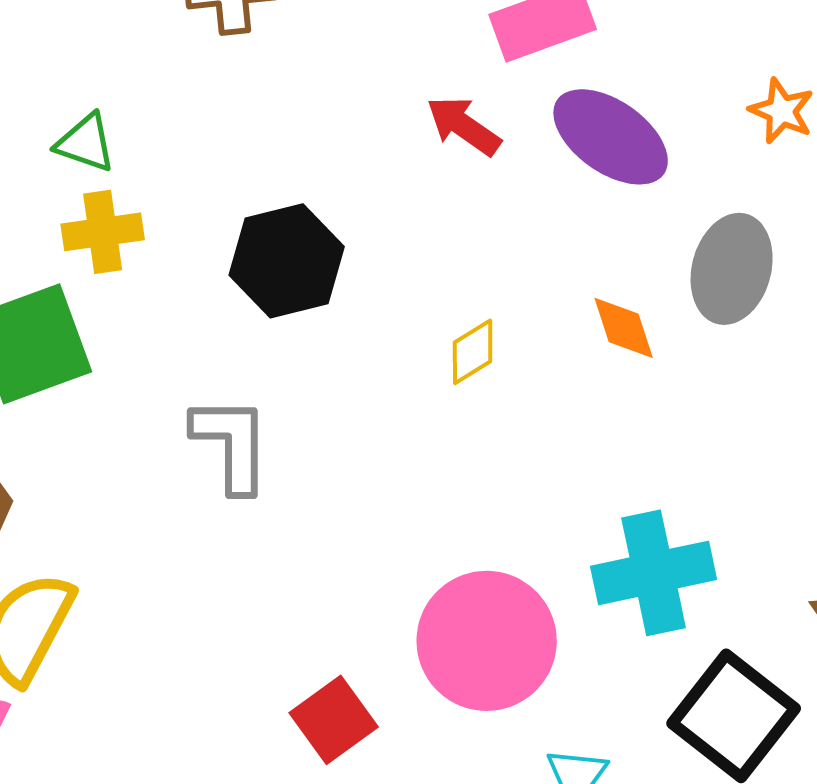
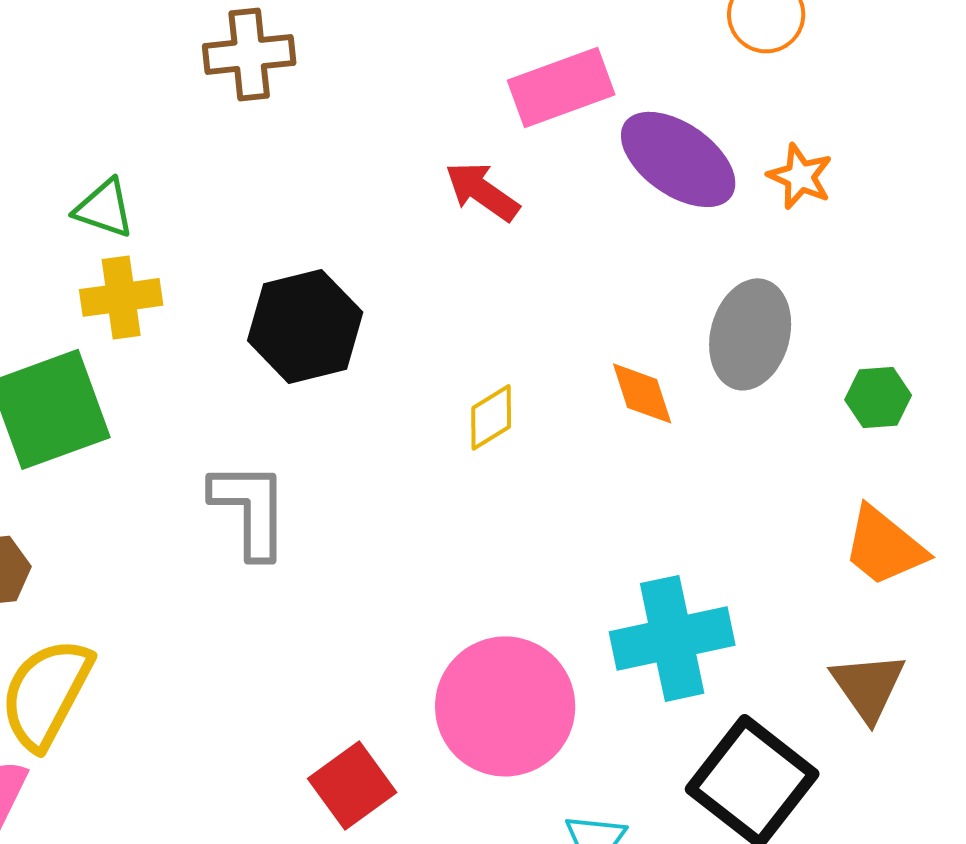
purple ellipse: (611, 137) -> (678, 159), moved

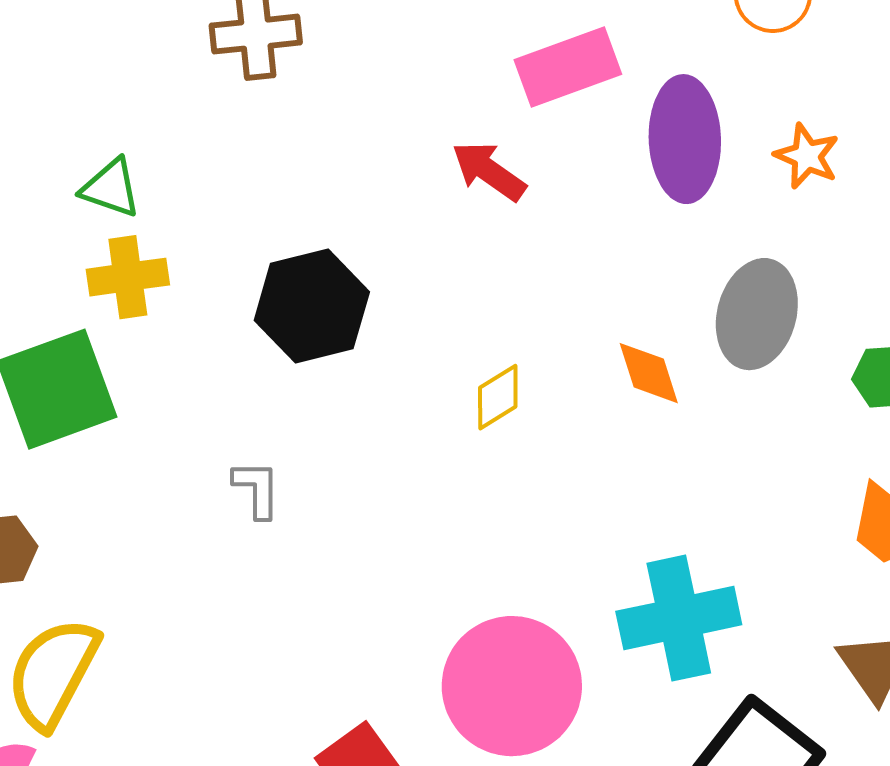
purple ellipse: (678, 159) -> (685, 139), turned 53
gray L-shape: (250, 509) -> (257, 489), size x0.6

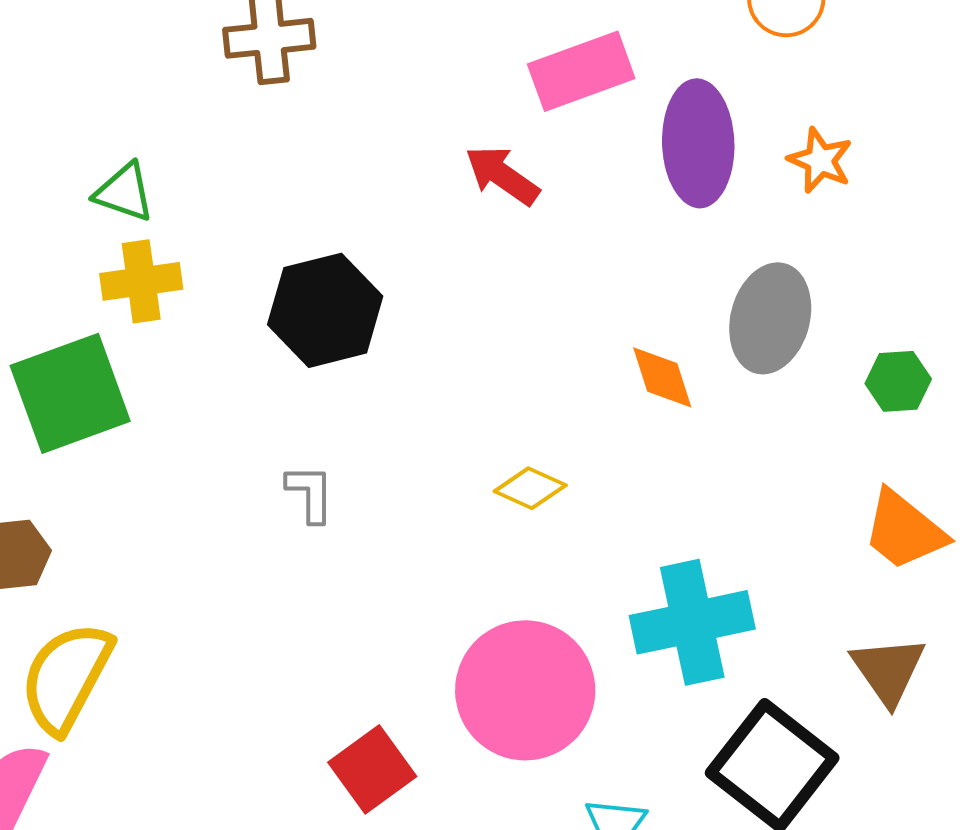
yellow diamond: (498, 397) -> (530, 488), moved, turned 56
gray L-shape: (257, 489) -> (310, 493), moved

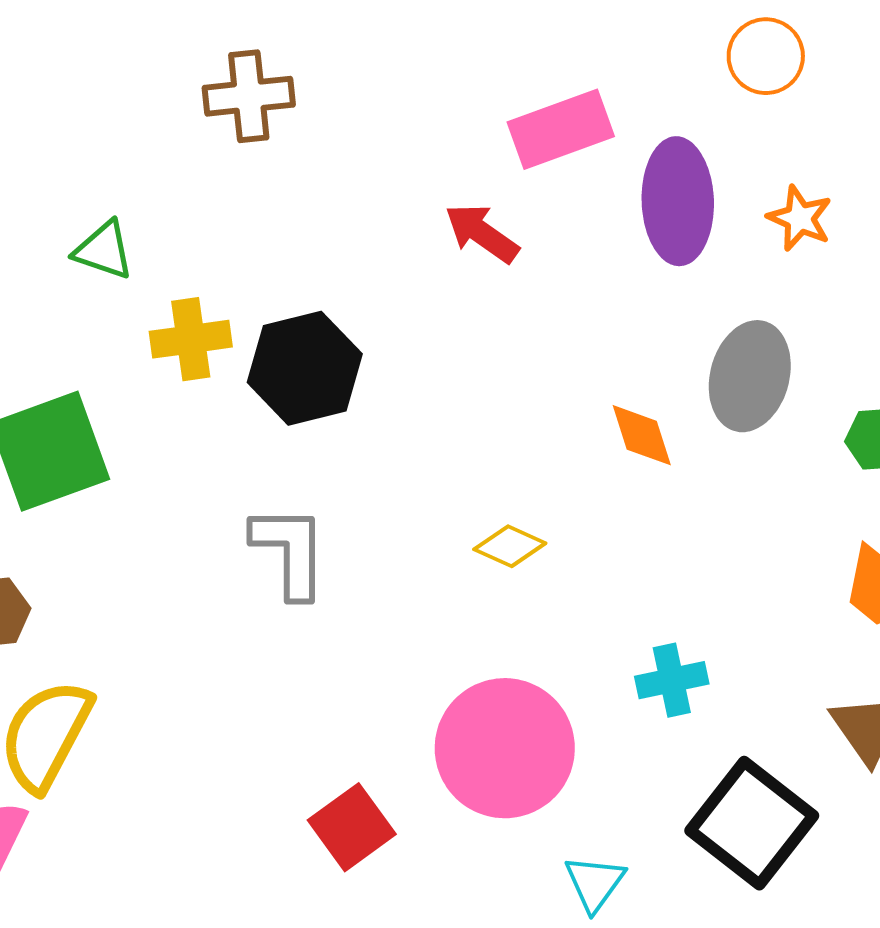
yellow cross: (141, 281) -> (191, 339), moved
gray L-shape: (310, 493) -> (290, 551), size x1.6
cyan cross: (692, 622) -> (672, 680), size x0.6

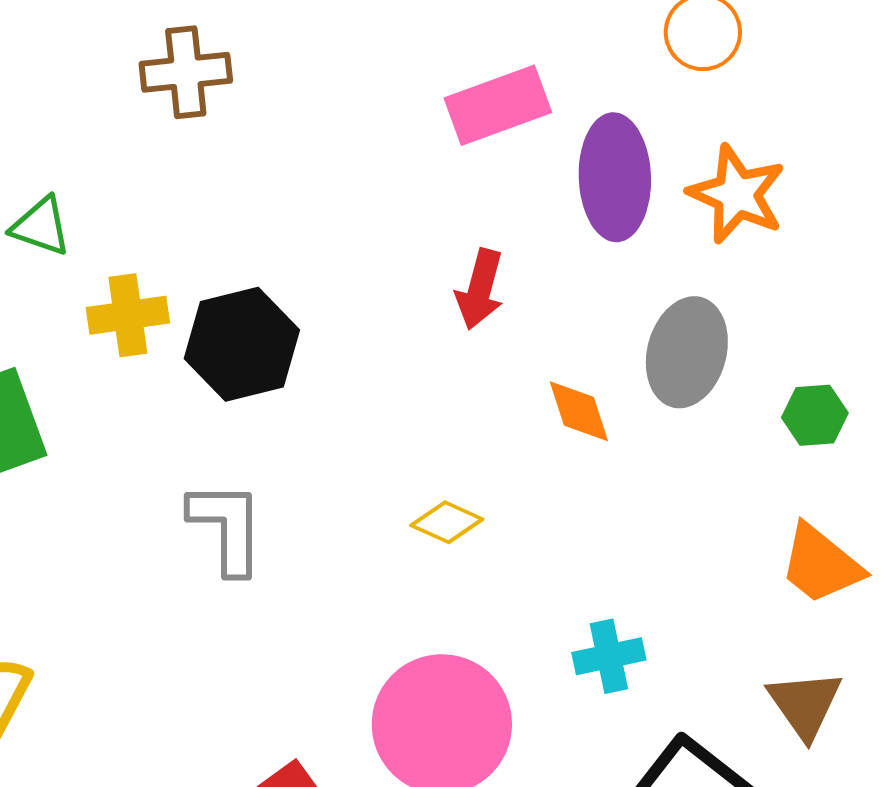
orange star: (800, 218) -> (737, 194), size x1.5
red arrow: (482, 233) -> (480, 289), moved, turned -110

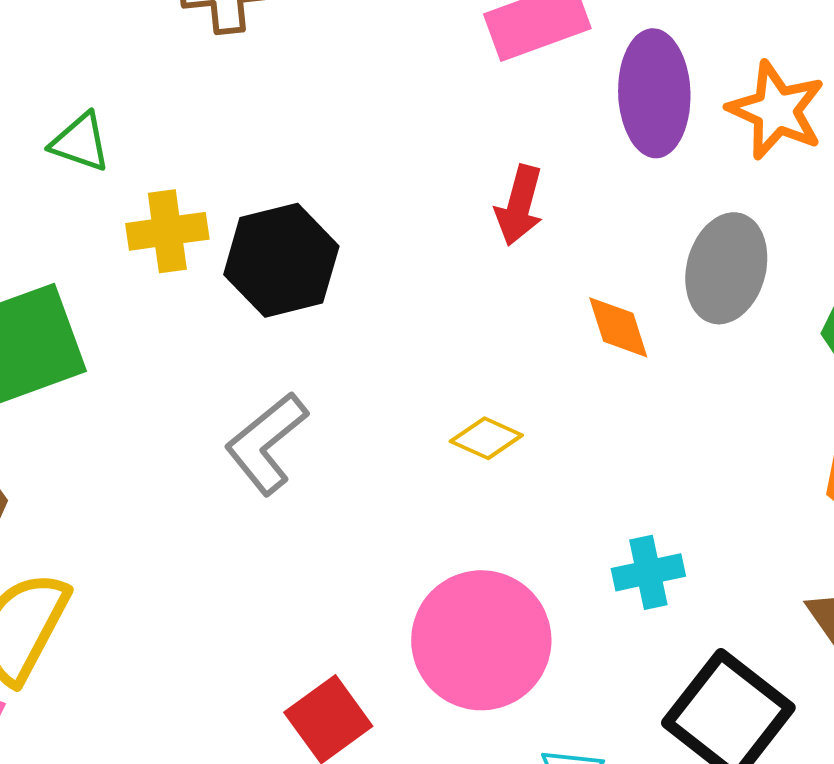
gray L-shape: (227, 527) -> (266, 443), turned -129

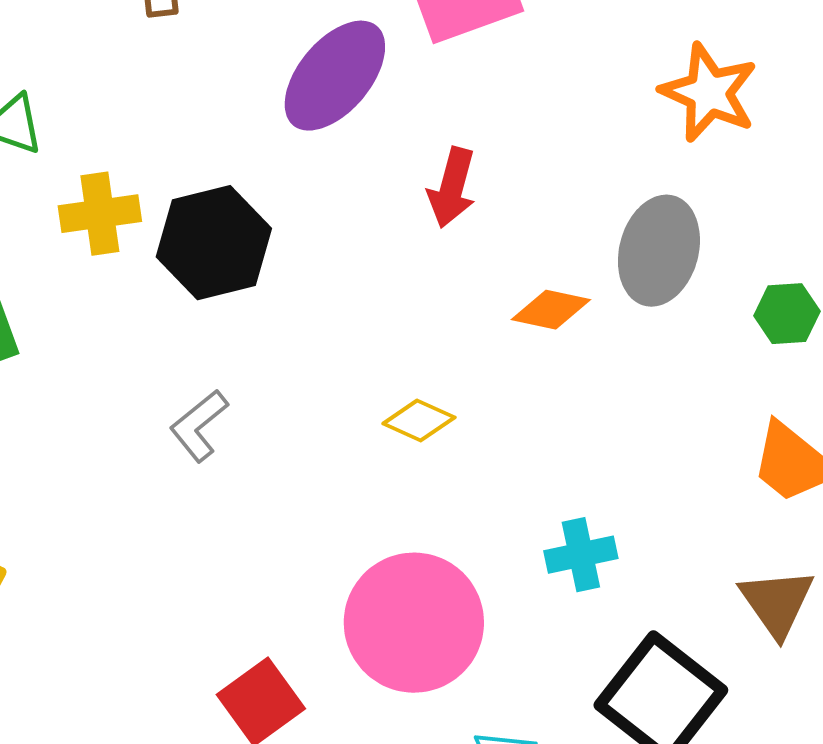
purple ellipse: (654, 93) -> (335, 76), moved, turned 42
orange diamond: (618, 327) -> (551, 310), turned -60
gray L-shape: (266, 443) -> (199, 426), size x0.7

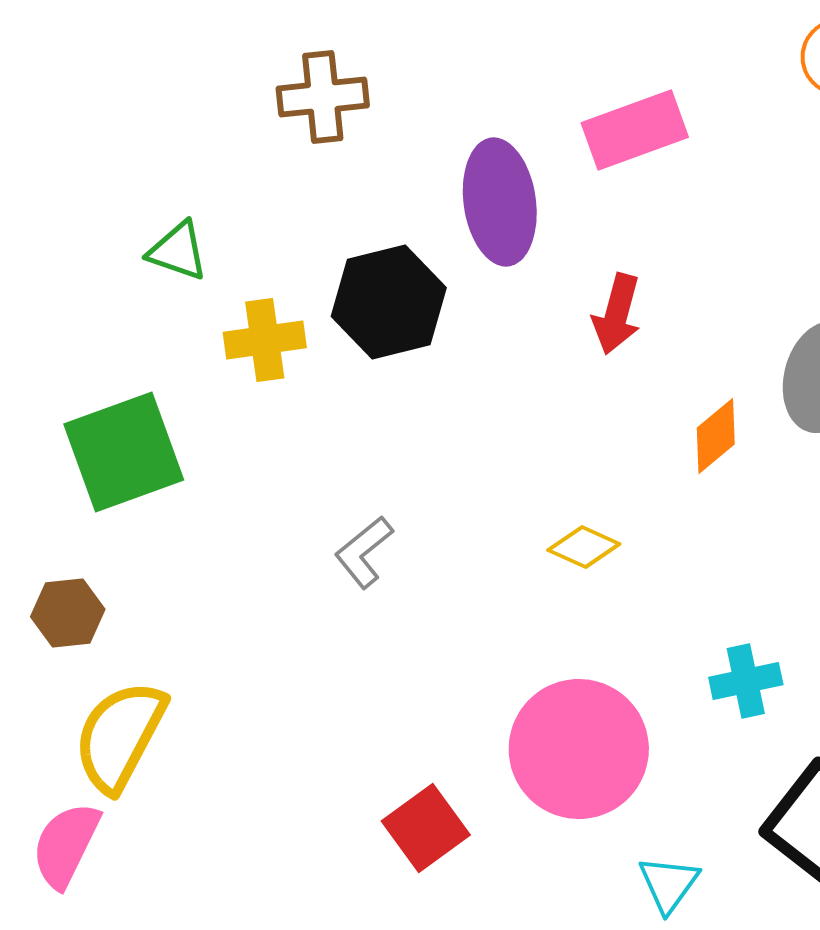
purple ellipse: (335, 76) -> (500, 202), turned -48
black hexagon: (214, 243) -> (389, 302), moved
orange diamond: (551, 310) -> (716, 436), turned -52

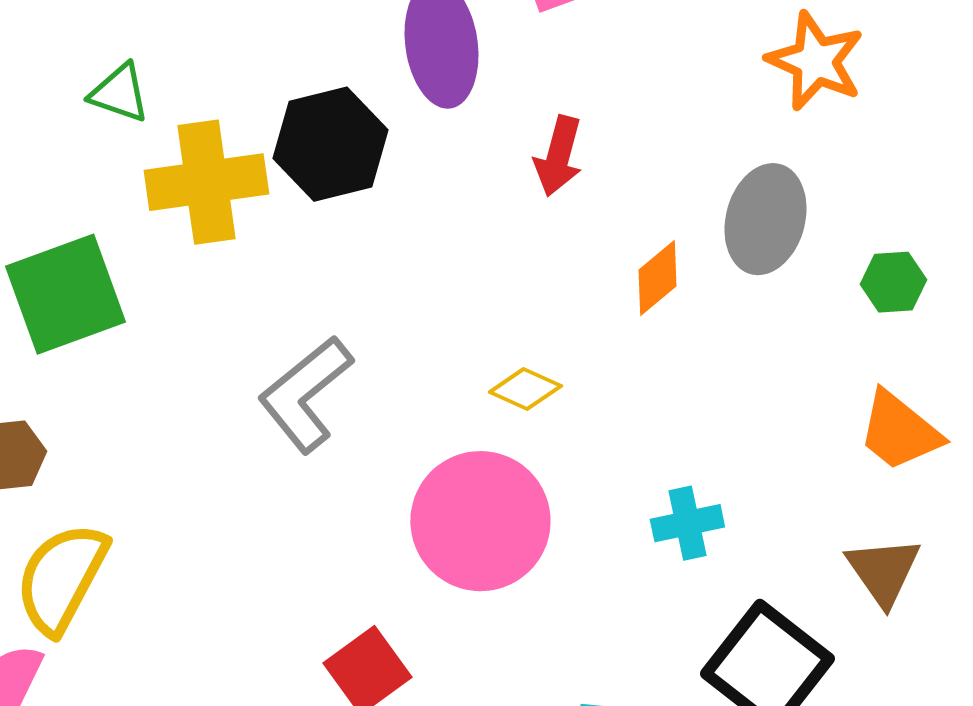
yellow cross: (265, 340) -> (206, 182), size x1.5
gray L-shape: (364, 552) -> (305, 394), size x1.6
pink circle: (579, 749) -> (480, 521), moved

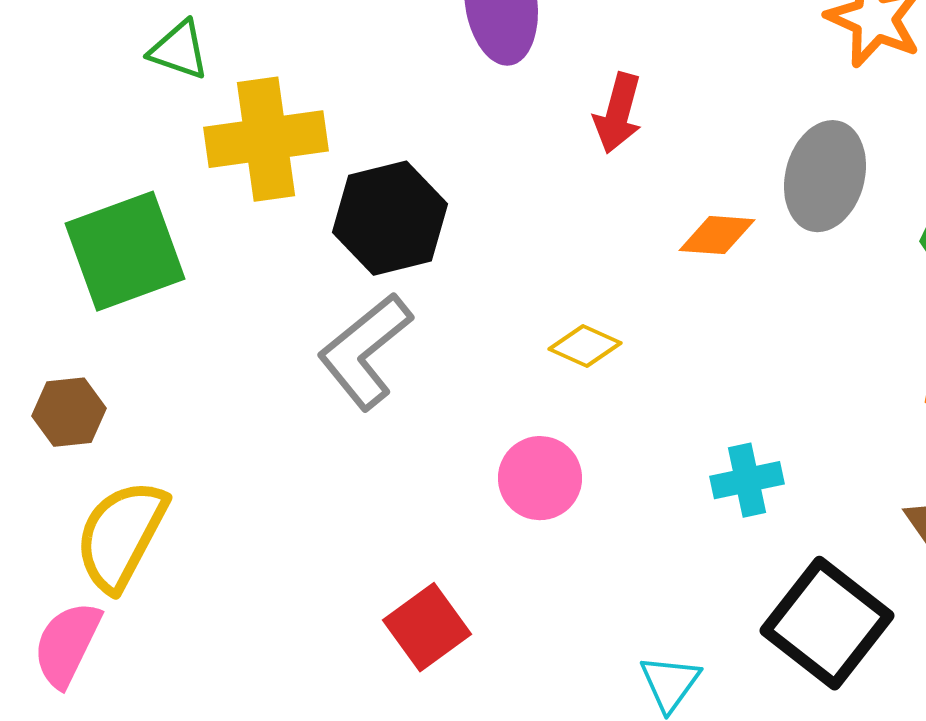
black hexagon: (330, 144) -> (390, 218), moved
orange diamond: (657, 278) -> (717, 235), turned 44
pink circle: (480, 521) -> (540, 478), size x0.6

